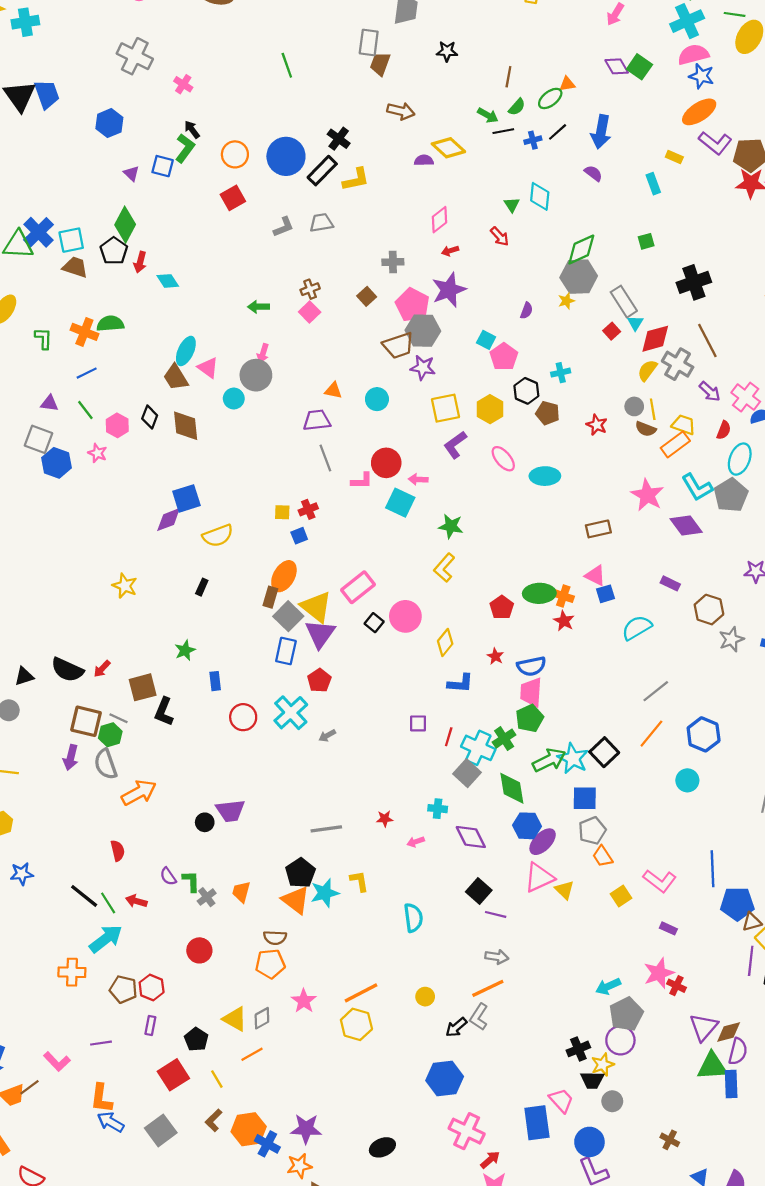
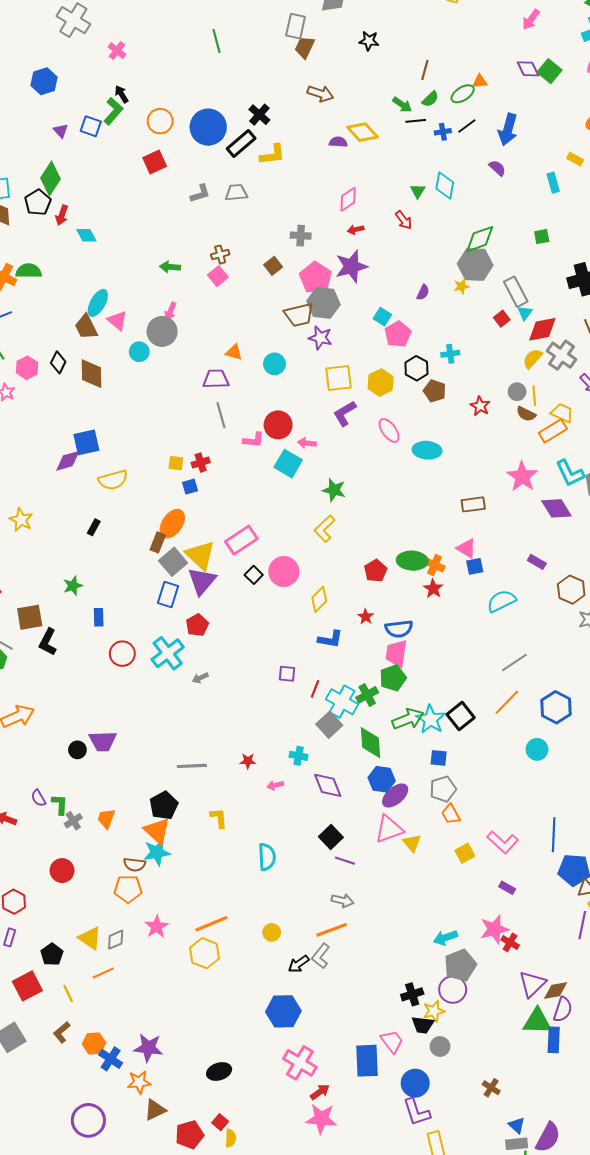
blue square: (585, 798) -> (439, 758), size x0.7
cyan star: (325, 893) -> (157, 852), moved
orange hexagon: (249, 1129) -> (94, 1043), size x0.7

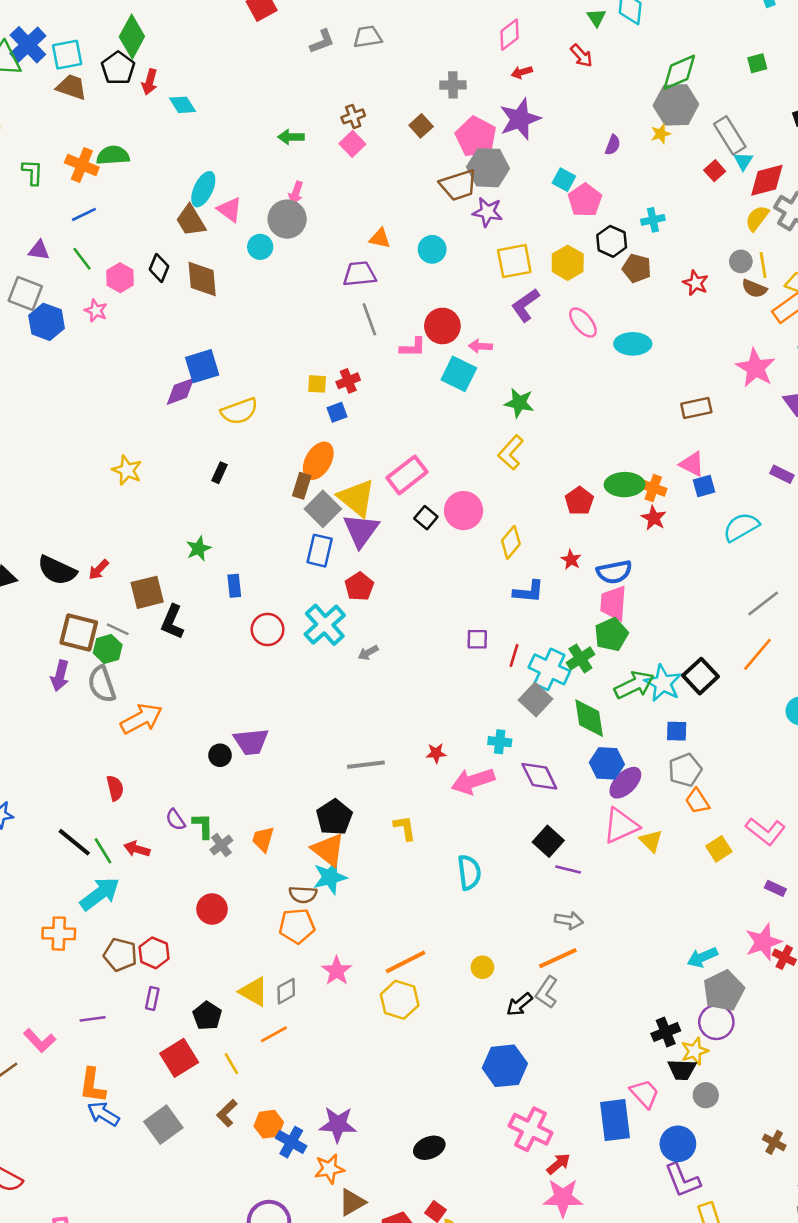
pink arrow: (275, 785) -> (473, 781), size x2.0

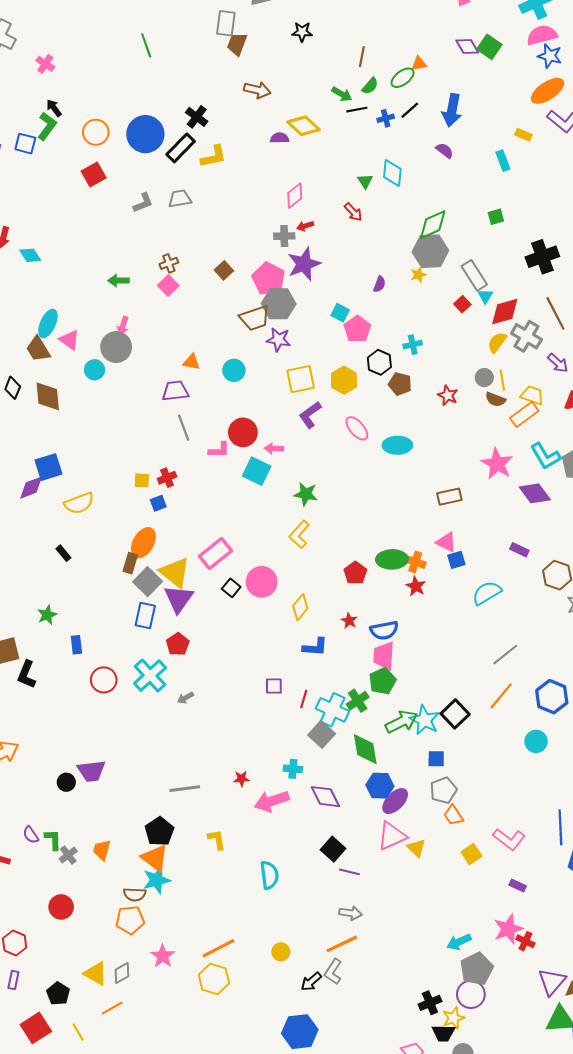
gray cross: (453, 85) -> (284, 236), moved
black rectangle: (219, 473) -> (63, 553), turned -63

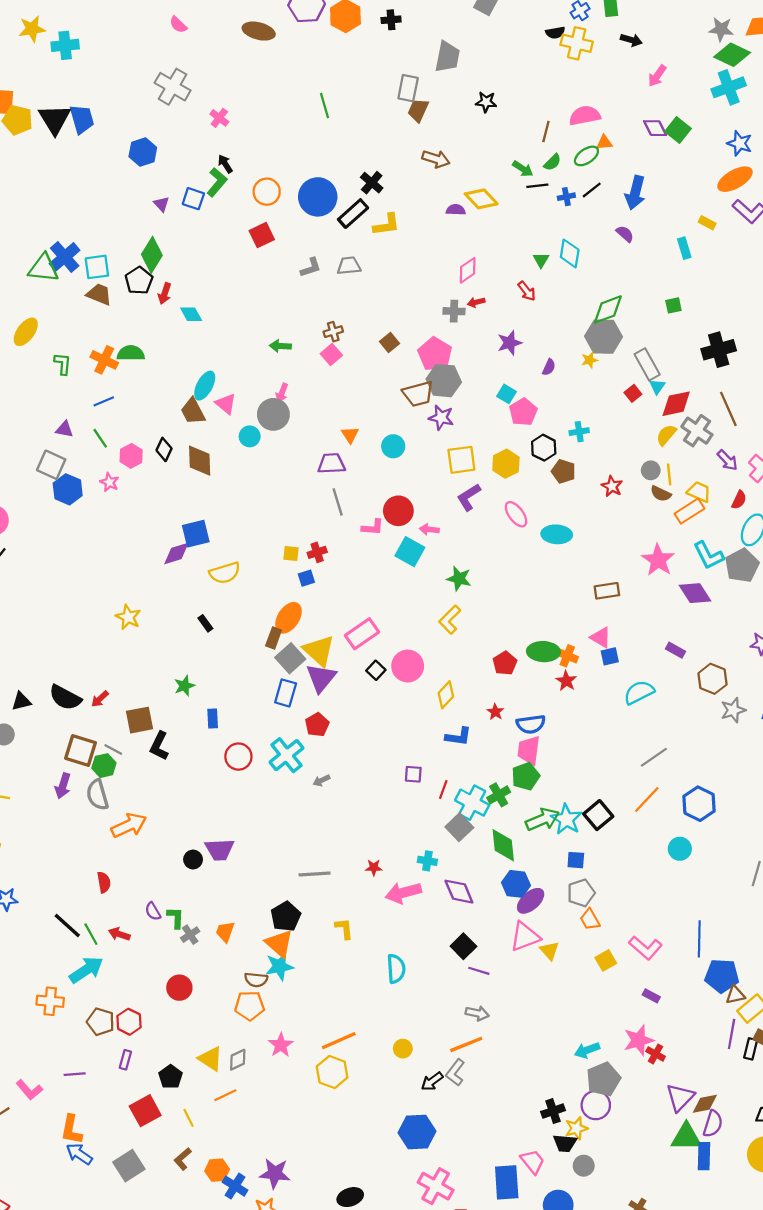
pink semicircle: (542, 35) -> (585, 116), moved
purple star: (304, 264) -> (510, 343), moved, size x0.7
orange triangle: (191, 362) -> (350, 435), turned 42

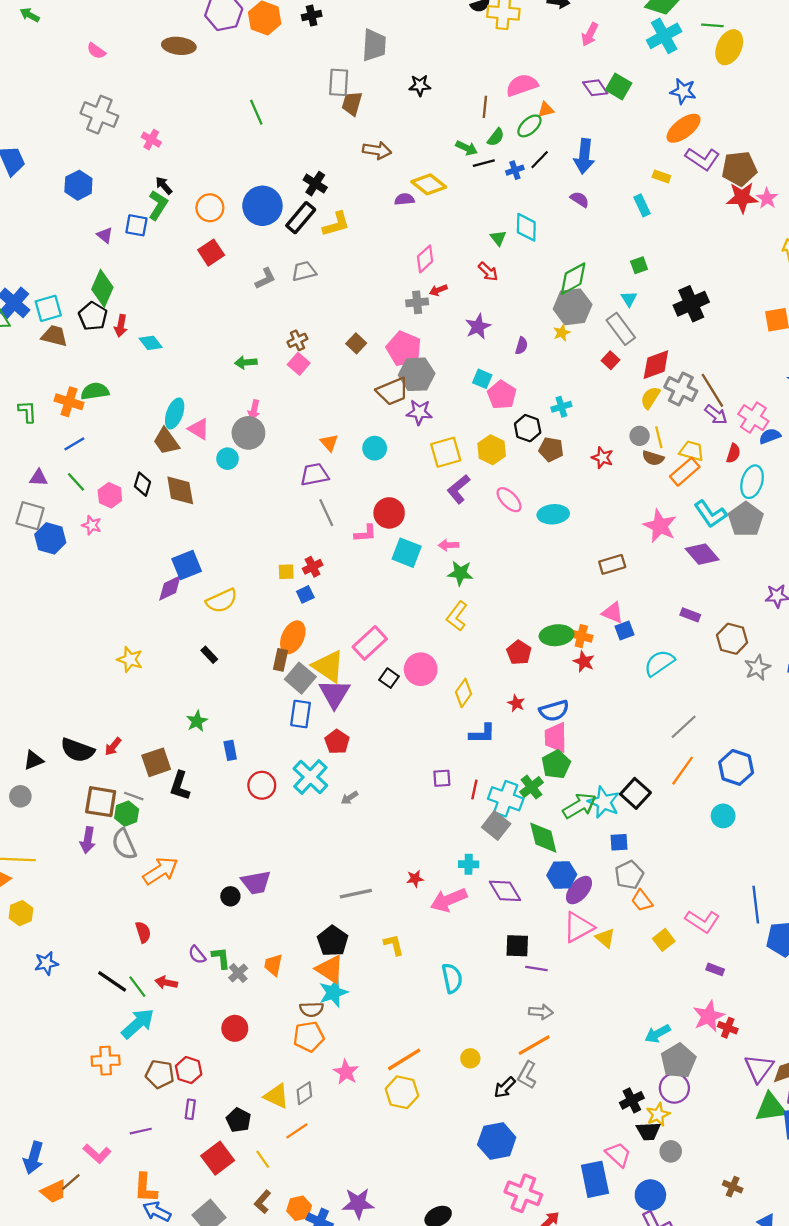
cyan triangle: (657, 387) -> (629, 299), moved
brown line: (728, 409) -> (712, 390), moved
pink arrow: (429, 529) -> (449, 545), moved
black square: (463, 946) -> (517, 946), turned -35

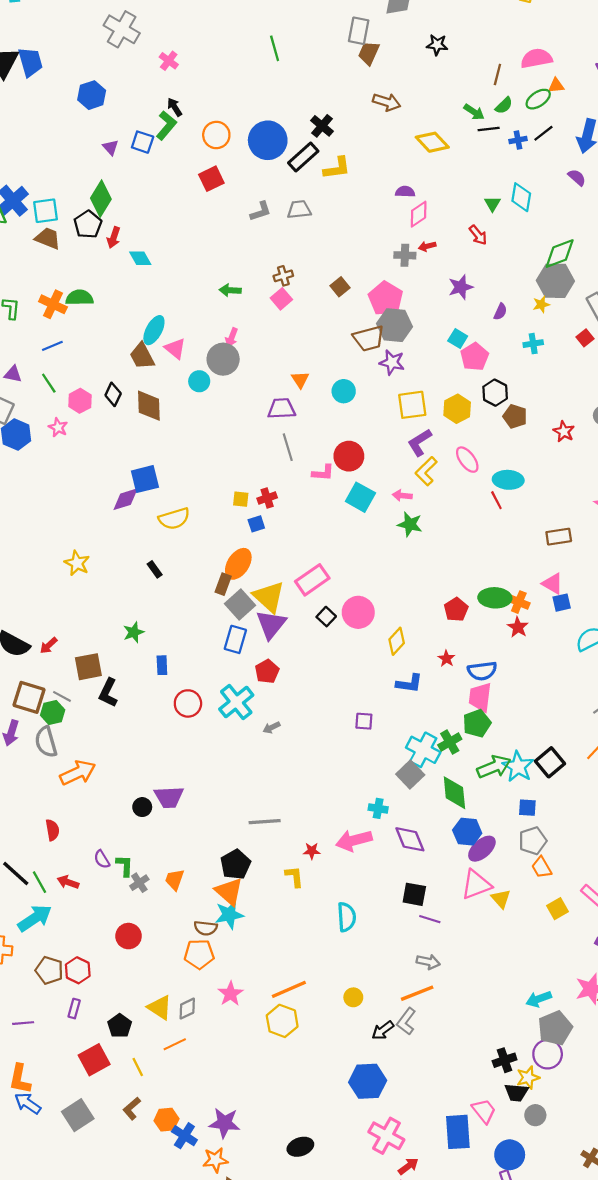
purple semicircle: (404, 199) -> (405, 192), moved
cyan cross: (561, 407) -> (533, 344), moved
yellow L-shape: (457, 616) -> (426, 471), moved
red line: (474, 790) -> (496, 500), moved, turned -48
red star: (415, 879) -> (312, 851), moved

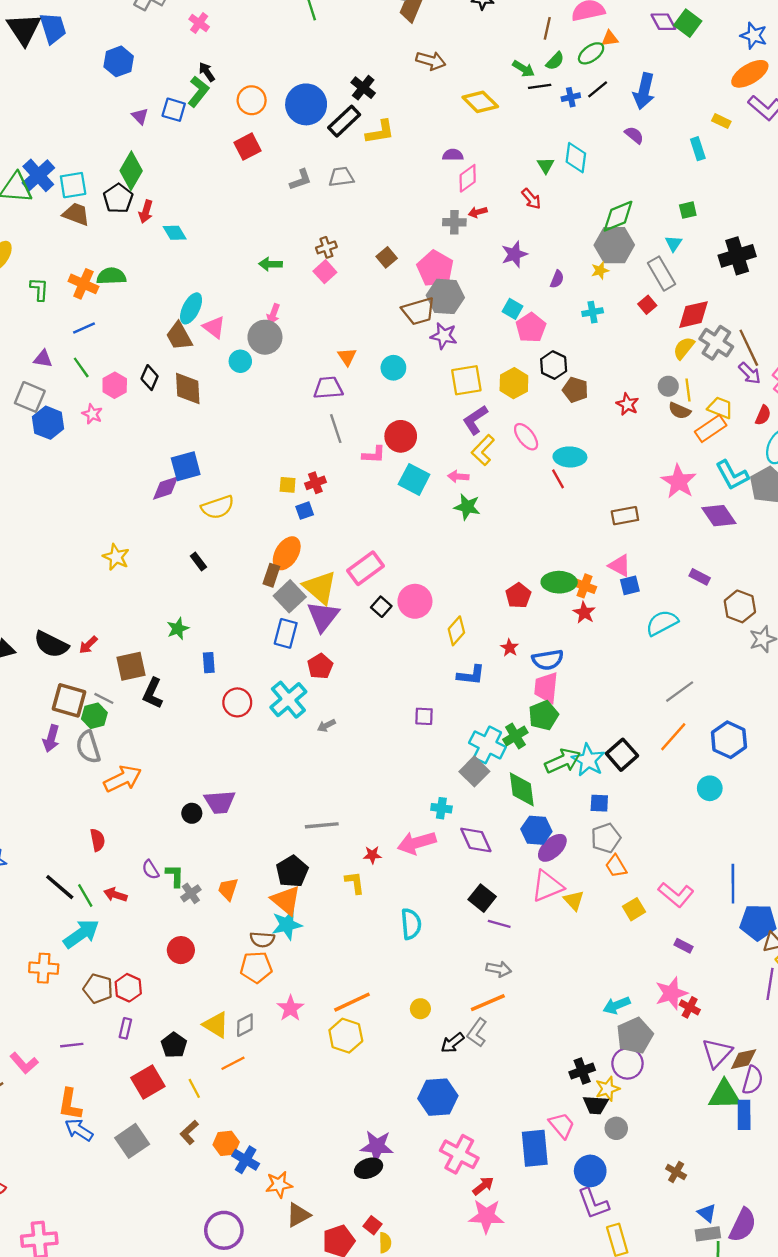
black square: (414, 894) -> (482, 898), turned 30
purple star: (224, 1123) -> (377, 1146), moved

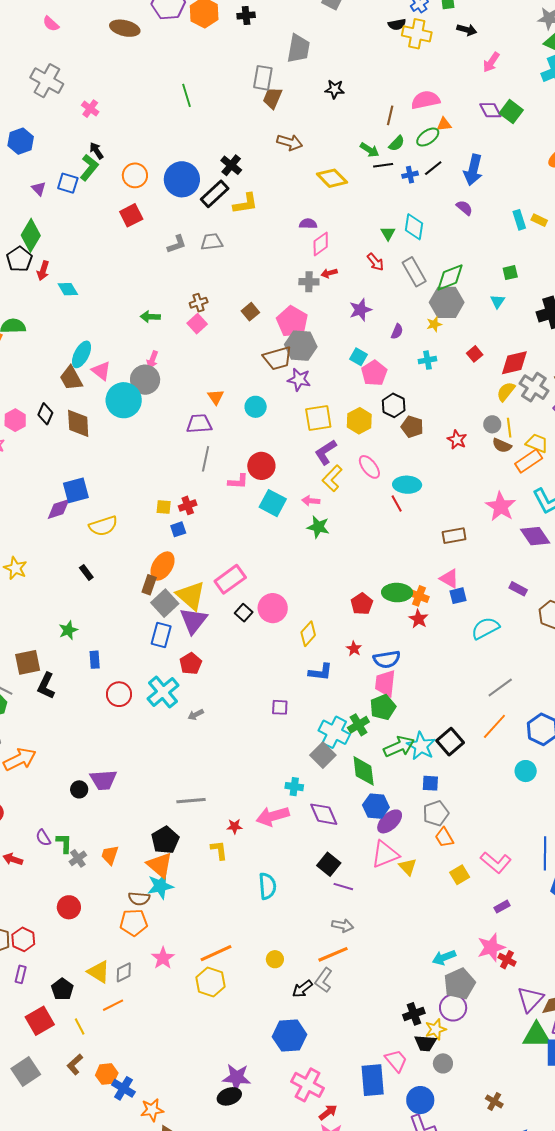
yellow rectangle: (721, 121) -> (539, 220), moved
gray rectangle: (662, 274) -> (414, 272), moved
cyan circle: (240, 361) -> (124, 400), size x1.8
gray line: (336, 429) -> (206, 459), turned 30
purple rectangle: (683, 946) -> (502, 907), turned -56

